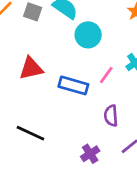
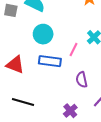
cyan circle: (88, 35) -> (43, 34), moved
red triangle: (31, 68) -> (15, 65), moved, turned 42

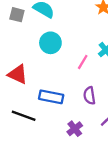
blue rectangle: (50, 61) -> (51, 97), moved

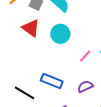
red triangle: (18, 74) -> (31, 28), moved
purple semicircle: (89, 96) -> (85, 86), turned 63

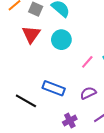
red triangle: (31, 28) -> (31, 34), turned 30

